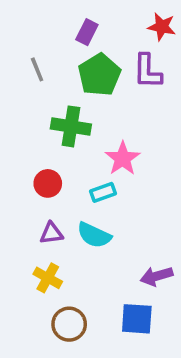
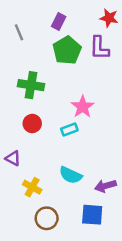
gray line: (37, 69) -> (19, 32), moved
green cross: (71, 126) -> (31, 85), moved
purple triangle: (51, 233) -> (13, 158), moved, turned 35
cyan semicircle: (94, 235) -> (71, 175), moved

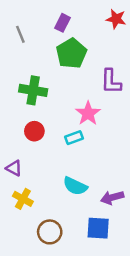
purple L-shape: (99, 48) -> (111, 81), moved
yellow cross: (32, 187) -> (23, 199), moved

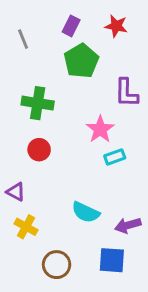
red star: (116, 19) -> (116, 26), moved
cyan rectangle: (74, 138) -> (115, 157), moved

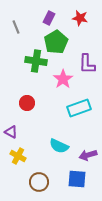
green cross: (38, 103) -> (36, 61), moved
pink star: (100, 129) -> (63, 79), moved
cyan rectangle: (115, 157) -> (79, 108), size x1.6

